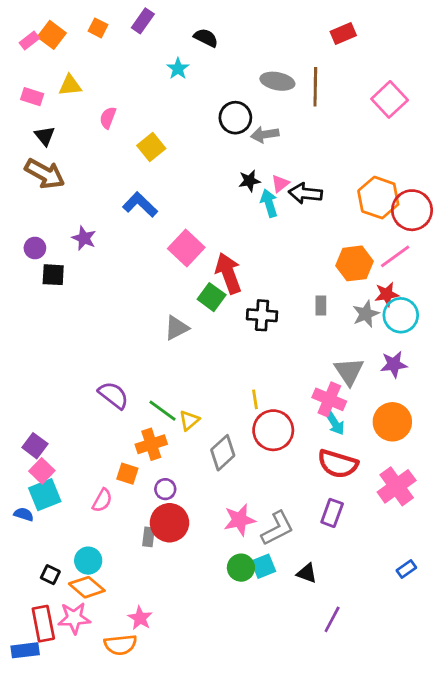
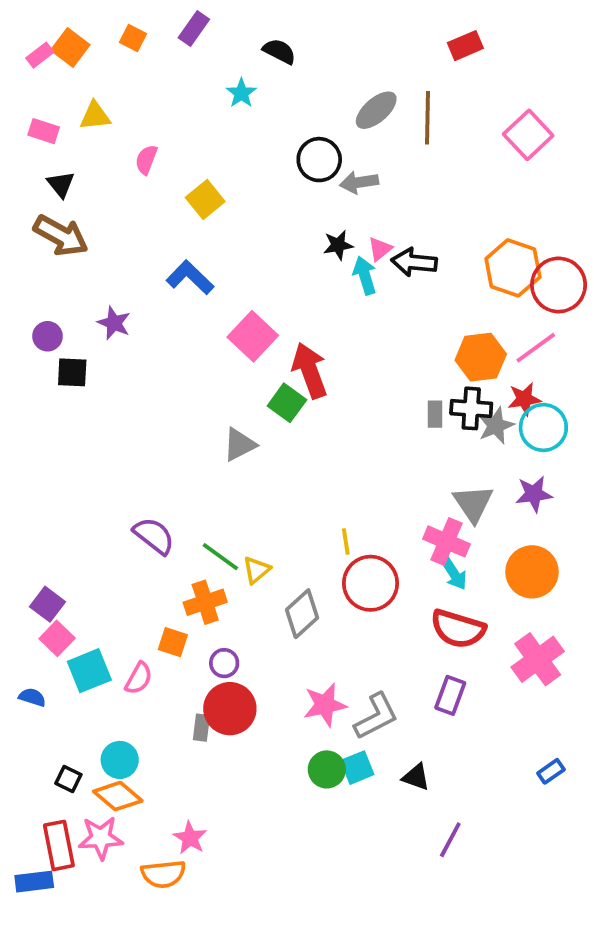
gray ellipse: (277, 81) -> (376, 110), turned -52
black cross: (262, 315) -> (471, 408), moved
cyan square: (45, 495) -> (89, 671), moved

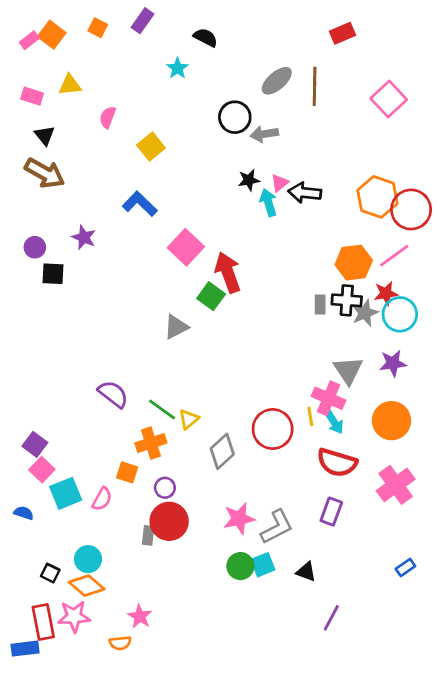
yellow line: (346, 541) -> (310, 416), moved
orange semicircle: (163, 874) -> (120, 643), size x0.7

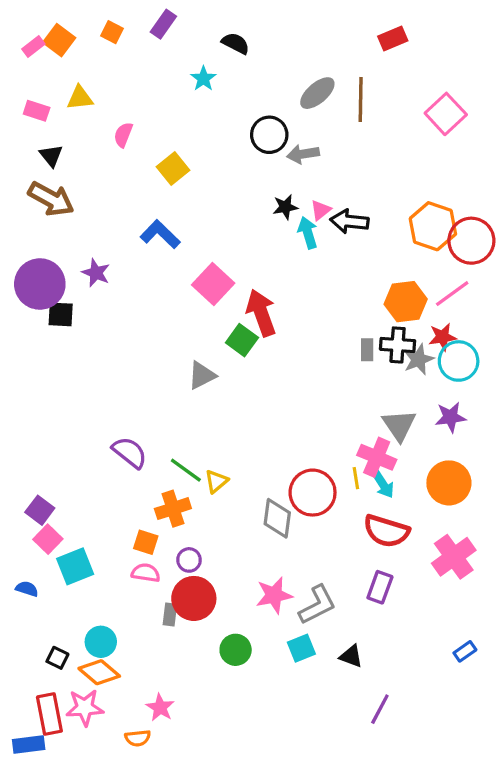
purple circle: (35, 247) -> (40, 284), size x2.0
gray diamond: (222, 451) -> (277, 518), moved, turned -40
pink semicircle: (102, 499) -> (146, 573), moved, turned -110
green circle: (240, 566) -> (236, 650), moved

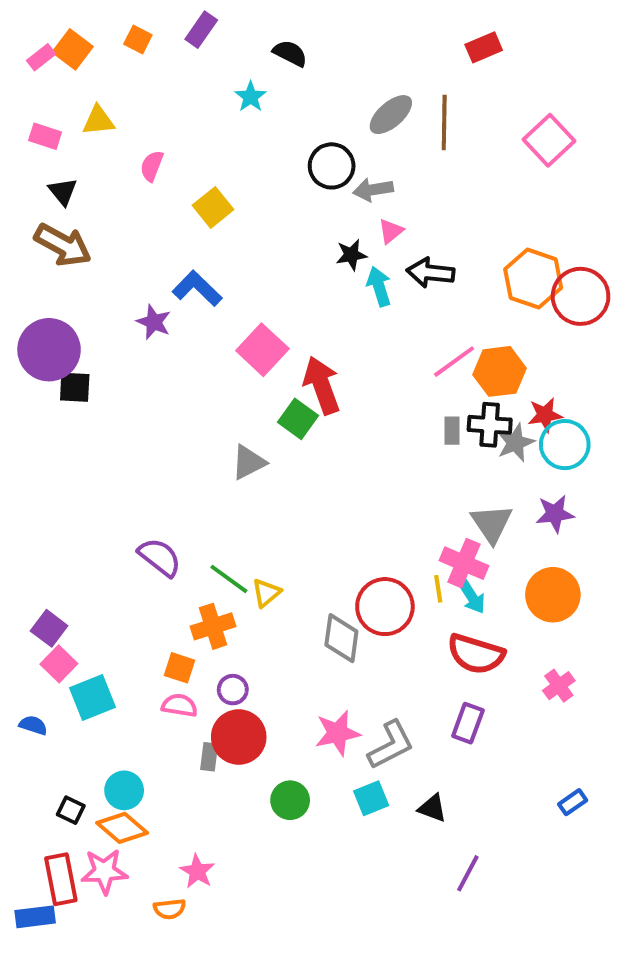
pink triangle: (321, 210) -> (391, 231), moved
purple star: (96, 273) -> (154, 322), moved
pink line: (452, 294) -> (454, 362), moved
pink cross: (454, 557) -> (559, 686), size x0.6

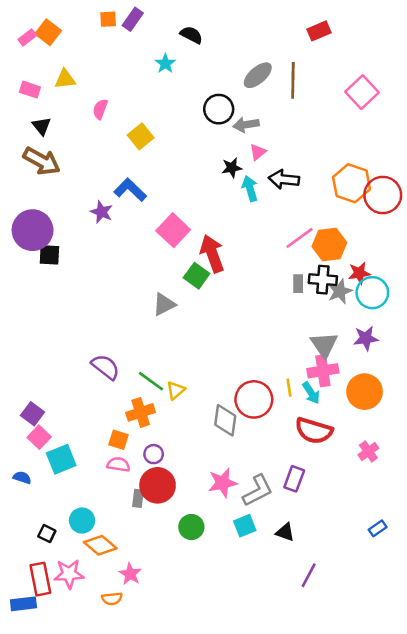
orange square: (138, 39) -> (108, 19), moved, turned -30
pink cross: (464, 563) -> (323, 371), moved, turned -32
purple rectangle: (468, 723) -> (294, 479), moved
orange diamond: (122, 828) -> (100, 545), moved

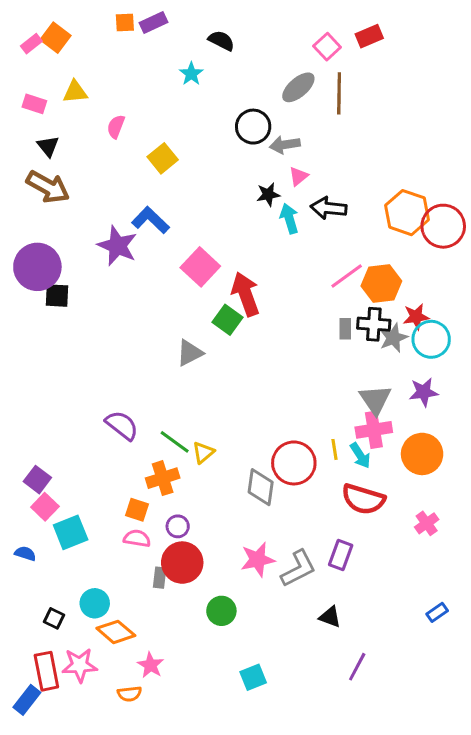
purple rectangle: (133, 19) -> (154, 22), turned 30
pink square: (362, 92) -> (327, 47), moved, size x0.7
purple star: (102, 212) -> (117, 246), size x1.5
cyan square: (245, 526) -> (253, 677), moved
blue rectangle: (23, 604) -> (27, 700), turned -45

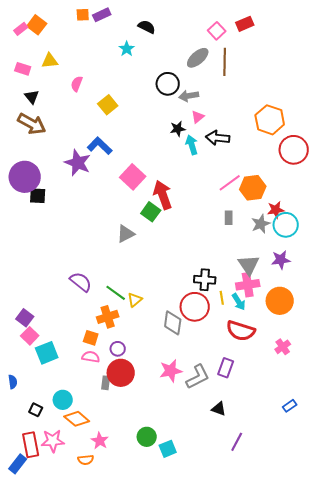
orange hexagon: (407, 213) -> (270, 120), moved
black cross: (374, 324) -> (205, 280), moved
blue semicircle: (25, 554) -> (13, 382), moved, turned 64
green circle: (221, 611) -> (147, 437), moved

